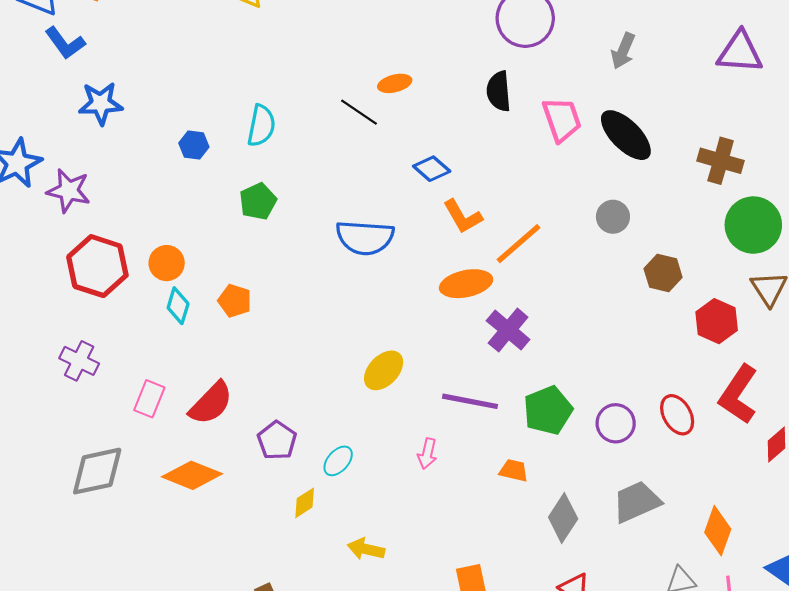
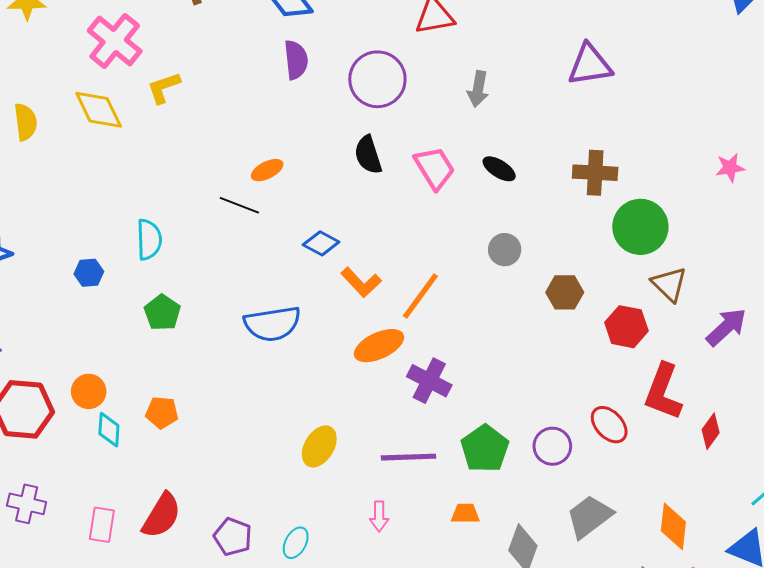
black ellipse: (626, 135) -> (499, 169), size x0.6

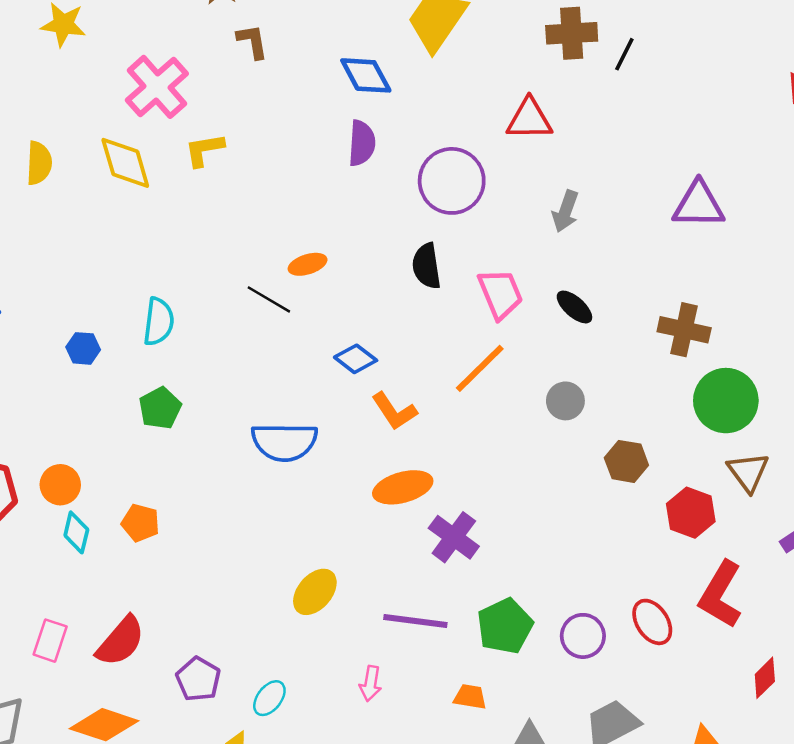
orange line: (420, 296) -> (480, 368), moved
red diamond: (711, 431) -> (765, 678), moved

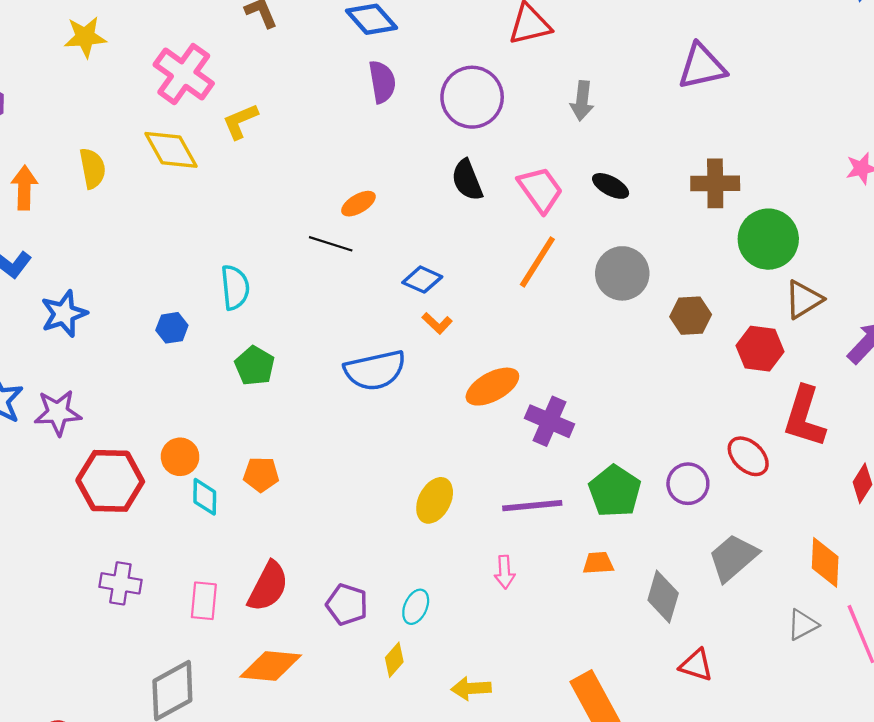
gray circle: (565, 401) -> (622, 273), size x1.5
orange L-shape: (394, 411) -> (437, 323), moved, size x0.7
brown triangle: (748, 472) -> (804, 299), turned 48

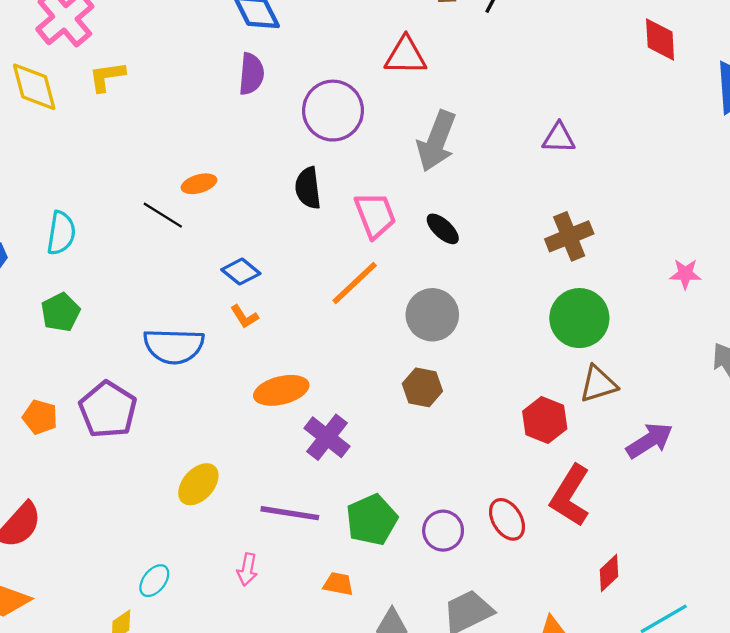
purple triangle: (702, 67) -> (559, 138), size x0.7
gray arrow: (582, 101) -> (437, 141), size x1.6
brown cross: (715, 183) -> (569, 236), moved, turned -36
brown hexagon: (691, 316) -> (422, 387), moved
purple pentagon: (347, 605) -> (108, 410), moved, size x1.4

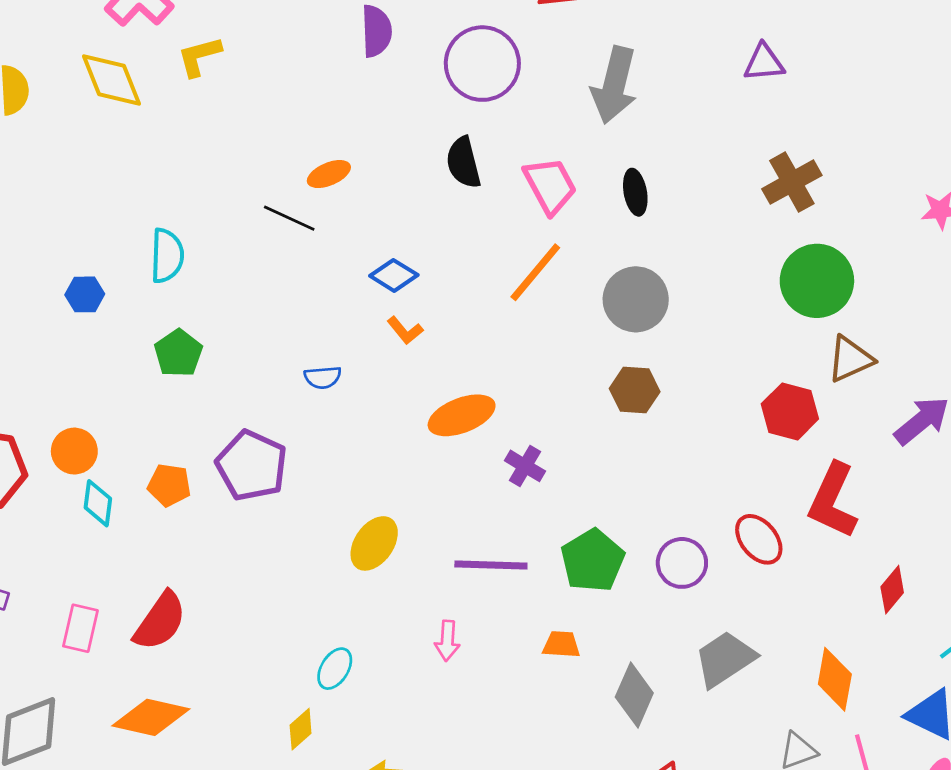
black ellipse: (443, 229) -> (635, 192), turned 44
blue semicircle: (174, 346) -> (323, 377), size x0.5
purple cross: (327, 437) -> (525, 466), size x0.7

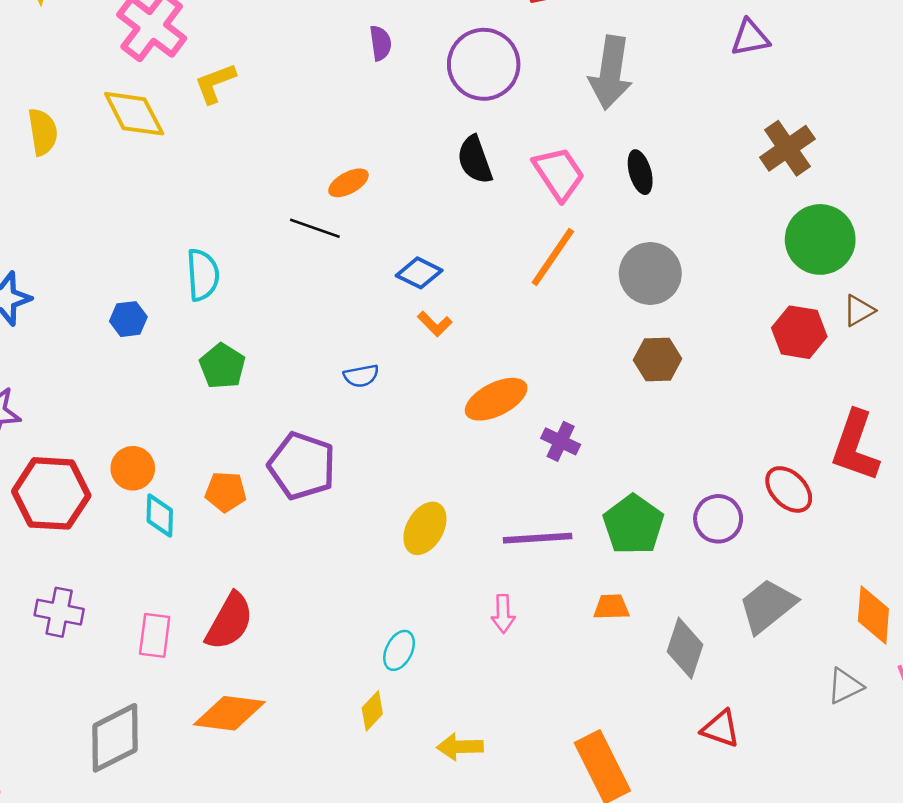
purple semicircle: (376, 31) -> (380, 43), size x0.7
brown triangle: (850, 359) -> (859, 310), size x0.7
red hexagon: (790, 411) -> (799, 332), moved

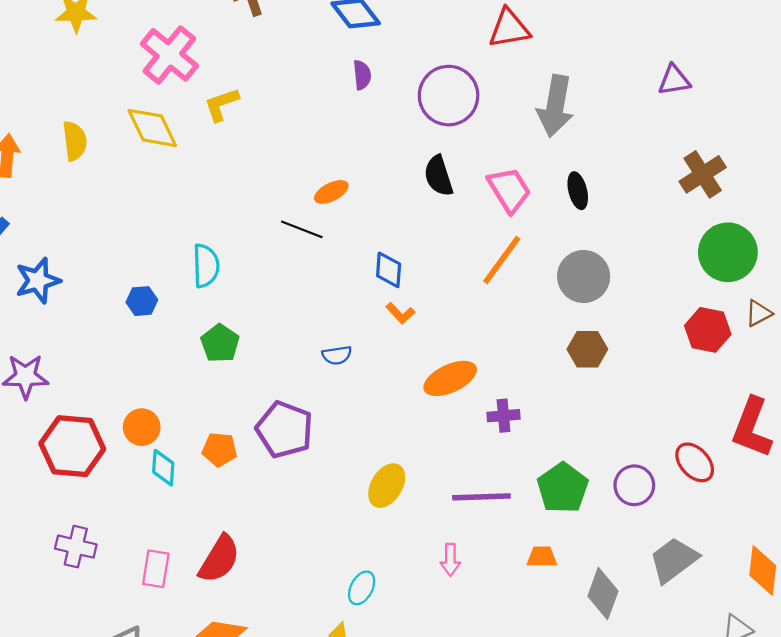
blue diamond: (419, 273) -> (389, 270), turned 66
purple cross: (561, 441) -> (504, 416), turned -32

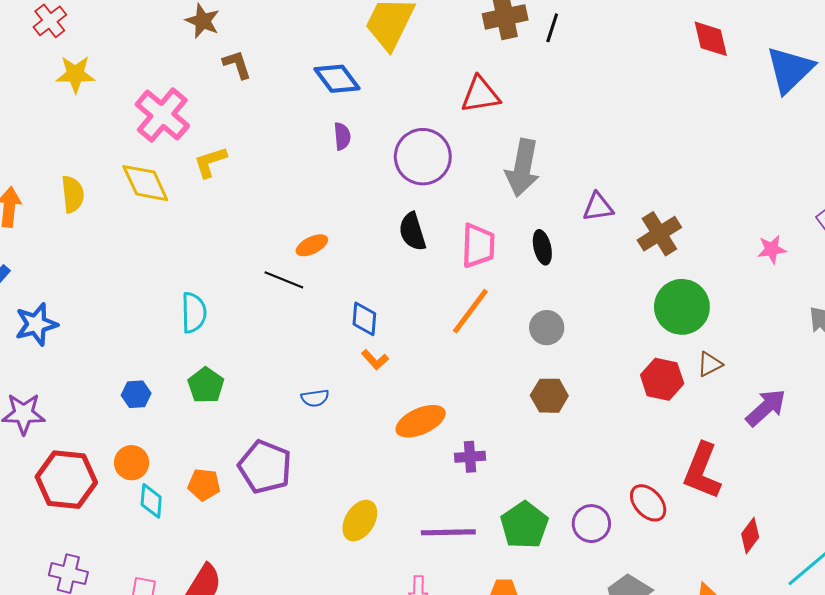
purple triangle: (674, 80) -> (598, 207), moved
pink trapezoid: (509, 190) -> (478, 246), turned 33
gray circle: (584, 276) -> (547, 328), size x0.7
blue hexagon: (142, 301) -> (136, 394), moved

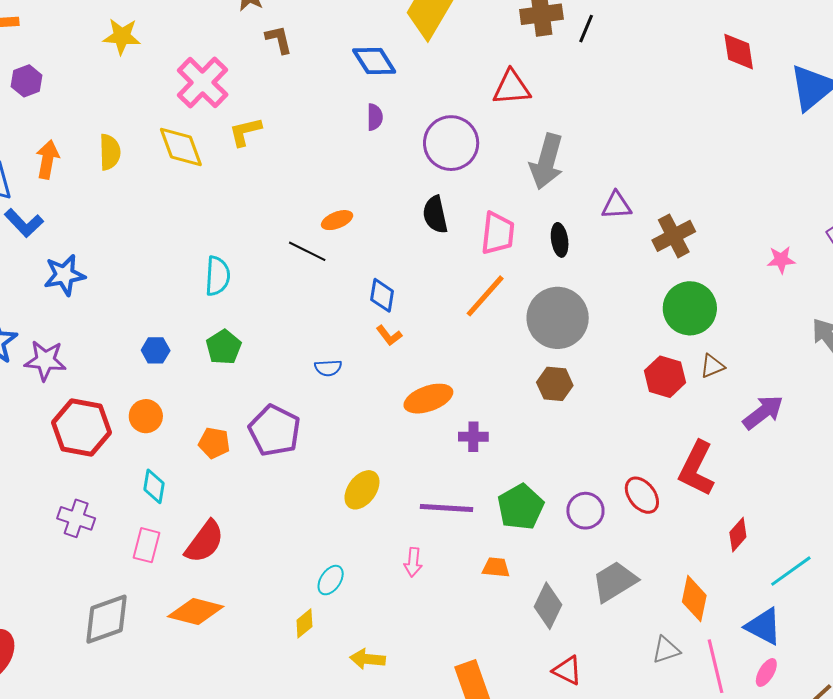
gray circle: (547, 328) -> (558, 318), size x1.8
cyan diamond: (151, 501) -> (154, 486), moved

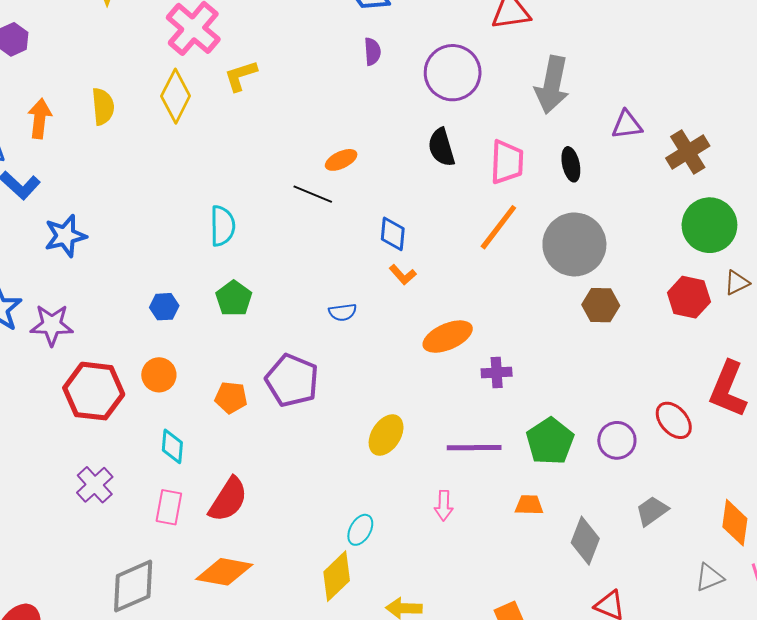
yellow diamond: (181, 147) -> (176, 96), turned 51
brown hexagon: (555, 384) -> (601, 305), moved
purple cross: (76, 518) -> (95, 485), turned 33
gray trapezoid: (615, 581) -> (652, 511), size x0.7
yellow diamond: (304, 623) -> (337, 576), size x1.6

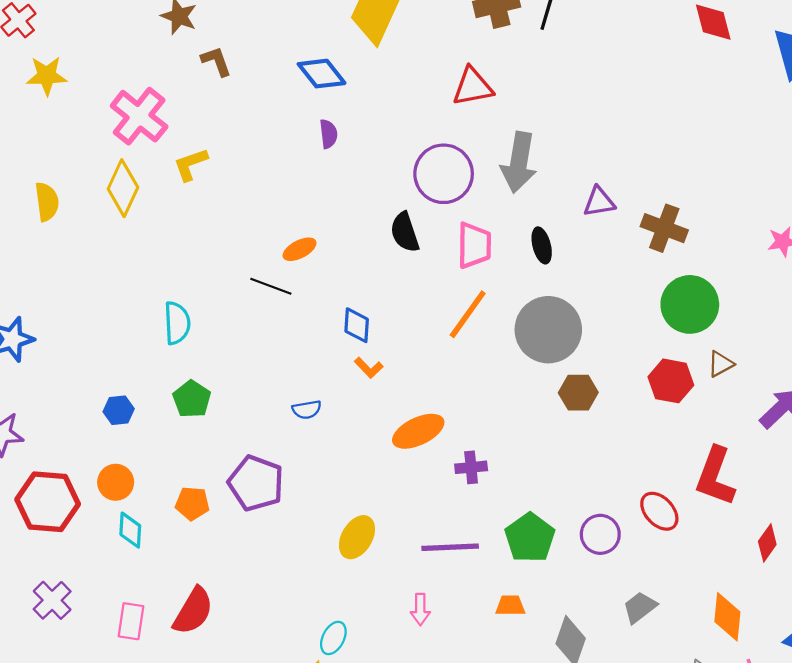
purple circle: (453, 73) -> (444, 174), moved
brown cross: (688, 152) -> (664, 228), turned -36
cyan diamond: (172, 446) -> (130, 530), moved

